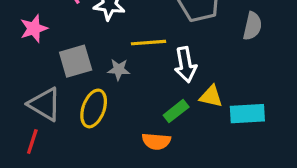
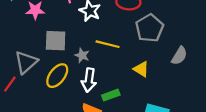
white arrow: (186, 65) -> (89, 80), moved
yellow triangle: (211, 96) -> (141, 69), moved
gray triangle: (45, 104) -> (26, 62), turned 30

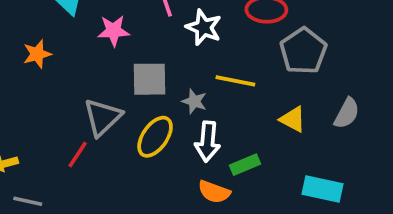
gray semicircle: (179, 56) -> (347, 113), moved

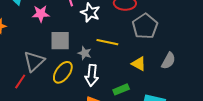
green rectangle: (245, 165) -> (121, 89), moved

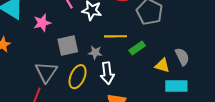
gray semicircle: (168, 61) -> (182, 57), moved, turned -42
yellow triangle: (139, 64) -> (162, 66), moved
green rectangle: (121, 89) -> (137, 48), moved

